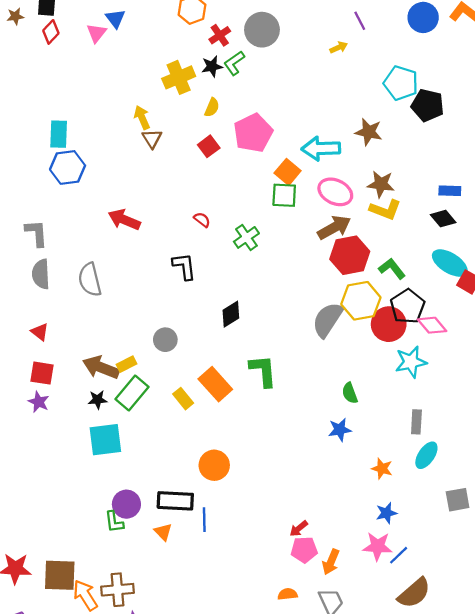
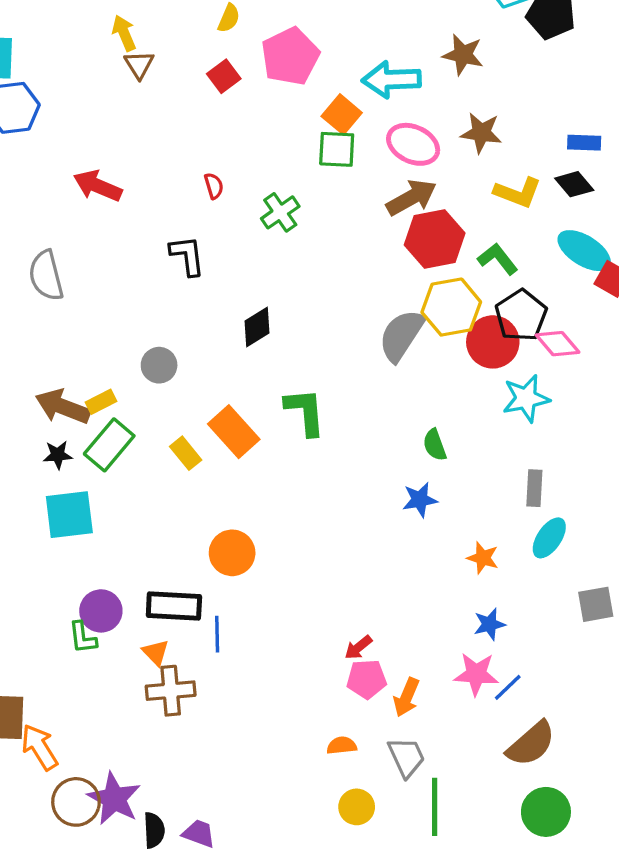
yellow L-shape: (385, 210) -> (518, 192), moved
red semicircle: (202, 220) -> (214, 186), turned 35
brown cross: (118, 590) -> (171, 691), moved

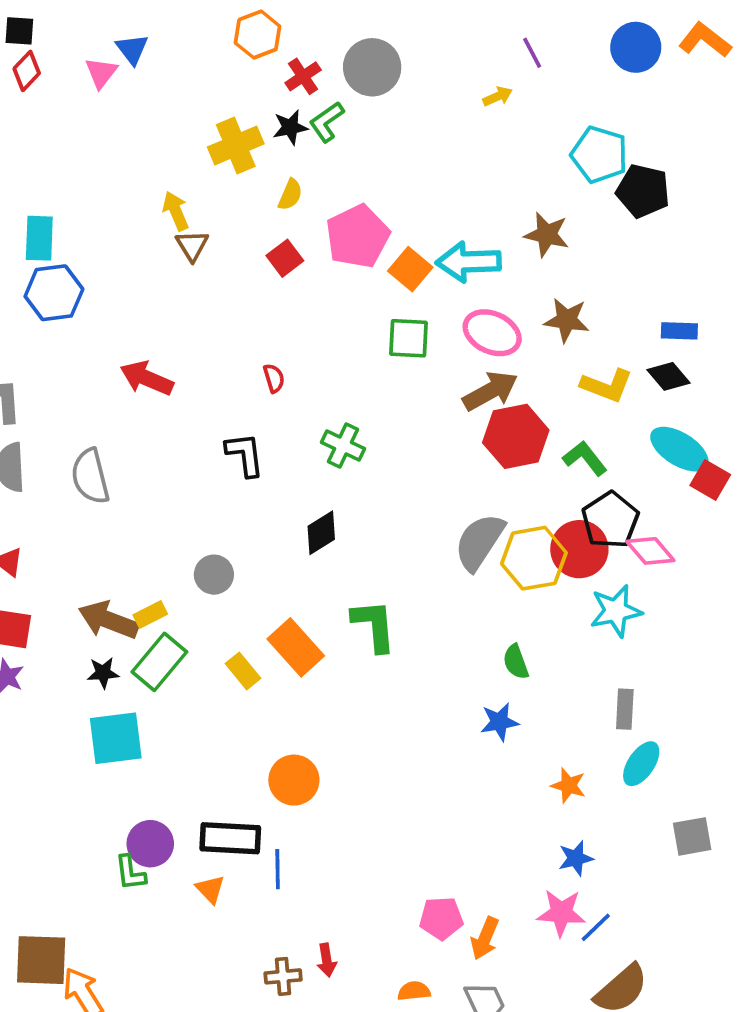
orange square: (342, 114) -> (410, 269), moved
green cross: (280, 212) -> (343, 445), moved, turned -30
yellow hexagon: (451, 307) -> (534, 558), moved
red arrow: (358, 647) -> (327, 960), moved, turned -60
brown cross: (171, 691) -> (283, 976), moved, size x0.7

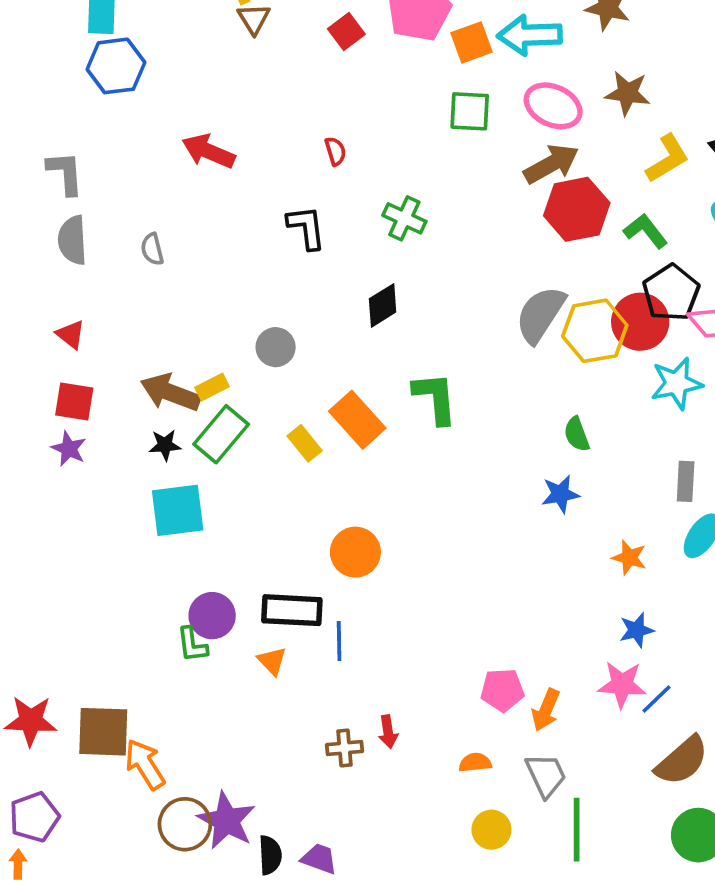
orange square: (410, 269) -> (471, 42), turned 30
yellow L-shape: (607, 385) -> (667, 158), turned -52
gray semicircle: (90, 476) -> (152, 249), size x0.6

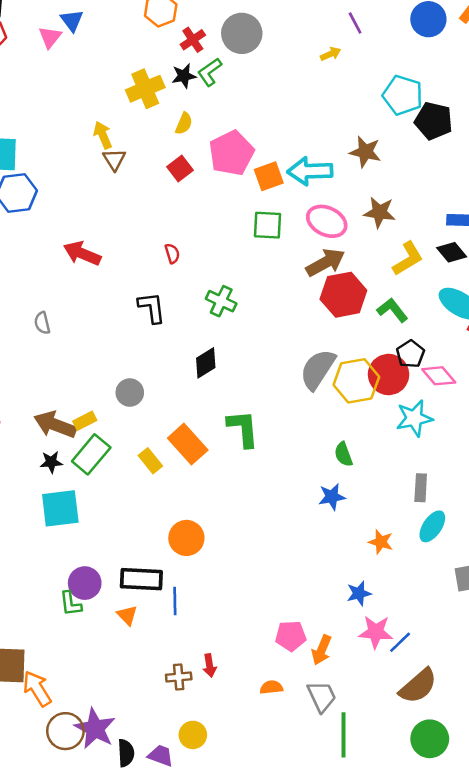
black pentagon: (671, 293) -> (410, 354), size x0.7
blue star: (637, 630) -> (359, 593), moved
yellow circle: (491, 830) -> (193, 735), moved

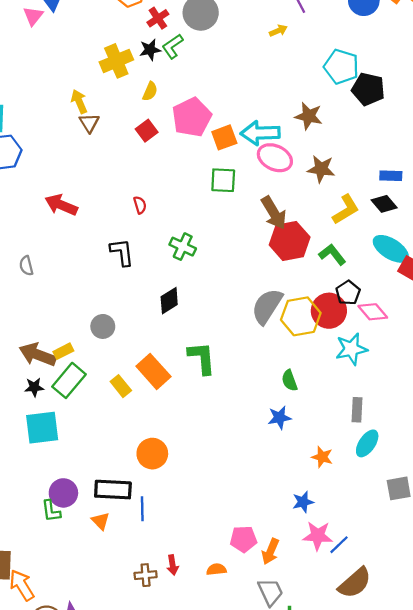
pink ellipse: (327, 221) -> (275, 158), moved
brown arrow: (325, 262) -> (274, 213), turned 88
orange semicircle: (271, 687) -> (216, 569), moved

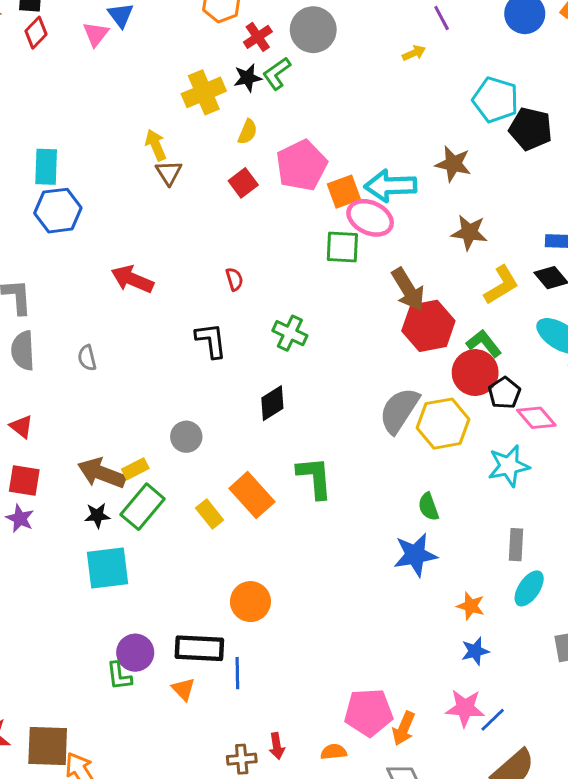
pink ellipse: (275, 158) -> (370, 218), moved
red circle: (329, 311) -> (475, 373), moved
blue star: (279, 418) -> (415, 555), size x1.4
blue star: (303, 502) -> (475, 651), moved
pink pentagon: (243, 539) -> (369, 712), size x1.4

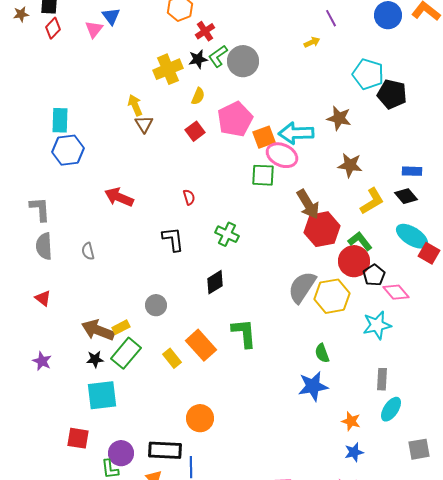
gray circle: (313, 30) -> (243, 61), moved
red square: (24, 480) -> (78, 438), moved

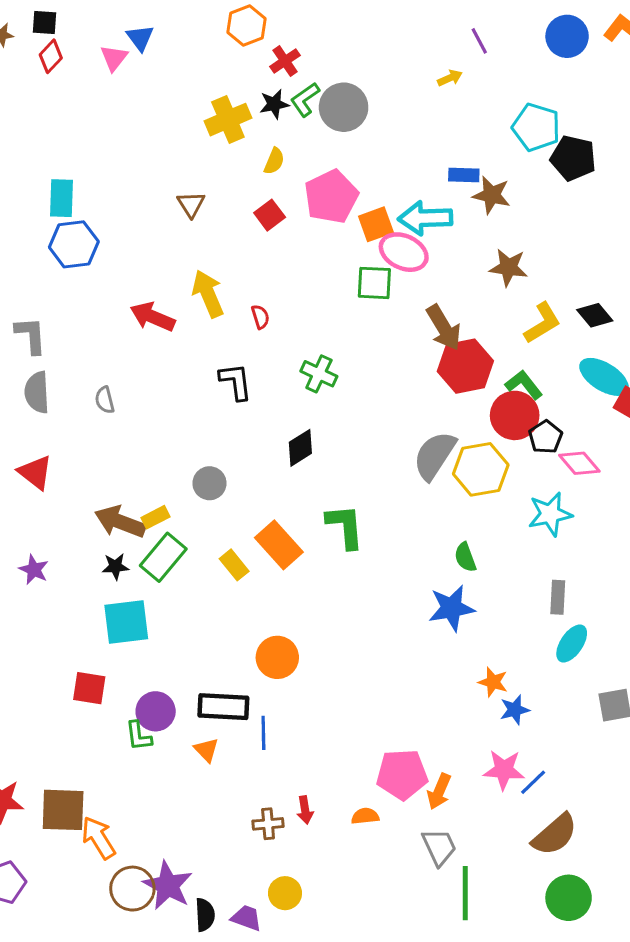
yellow arrow: (135, 105) -> (208, 294), moved, size x1.4
blue rectangle: (412, 171) -> (464, 175), moved
red triangle: (43, 298) -> (35, 472), size x1.4
orange star: (351, 421) -> (493, 682), moved

